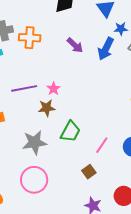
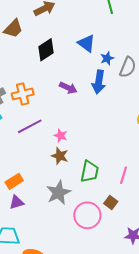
purple line: (24, 88) -> (30, 126), moved
brown star: (47, 108) -> (60, 156), turned -30
brown square: (89, 172) -> (111, 203), moved
pink circle: (34, 180) -> (87, 215), moved

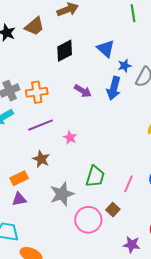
brown star: (60, 156) -> (41, 159), moved

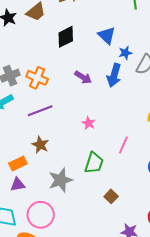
orange cross: (37, 92) -> (37, 78), turned 30
pink star: (70, 138) -> (89, 123), moved
pink line: (129, 184) -> (123, 145), moved
pink circle: (88, 220) -> (41, 215), moved

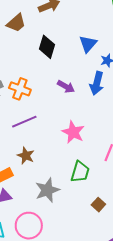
blue triangle: (107, 35) -> (88, 44), turned 30
black diamond: (66, 37) -> (47, 47), turned -45
pink star: (89, 123) -> (73, 132), size x1.6

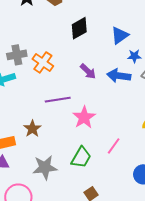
black diamond: (47, 47) -> (79, 28), turned 30
blue arrow: (97, 83) -> (119, 76), turned 70
purple line: (24, 122) -> (58, 100), moved

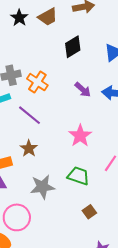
purple line: (58, 100) -> (30, 115), moved, turned 50
green trapezoid: (81, 157) -> (78, 176), turned -100

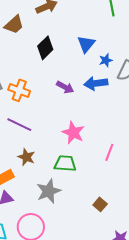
green trapezoid: (78, 176) -> (65, 163), moved

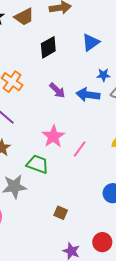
blue triangle: (86, 44) -> (91, 42), moved
pink line: (109, 152) -> (80, 149), moved
brown square: (100, 204) -> (61, 213), turned -32

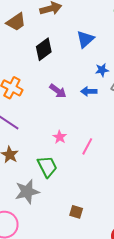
blue arrow: (88, 95) -> (89, 91), size x0.7
pink star: (53, 136) -> (60, 137), size x0.6
green trapezoid: (37, 164) -> (47, 167), turned 50

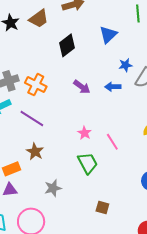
pink line: (87, 146) -> (112, 142), turned -60
green trapezoid: (47, 167) -> (88, 163), moved
gray star: (27, 192) -> (53, 188), size x0.7

